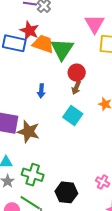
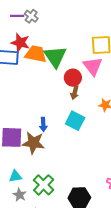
pink triangle: (95, 24) -> (93, 66), moved
blue arrow: (41, 91) -> (43, 125), moved
green cross: (33, 175) -> (44, 185), turned 35

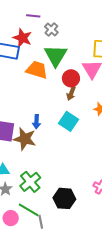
purple line: (17, 16) -> (33, 16), moved
gray cross: (31, 16) -> (51, 30), moved
orange trapezoid: (36, 54) -> (37, 70), moved

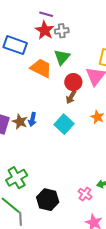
gray cross: (51, 30) -> (62, 31), turned 32
red star: (22, 38) -> (45, 30), moved
green triangle: (56, 56) -> (62, 57), size x0.7
brown star: (25, 139) -> (20, 122), moved, size x0.7

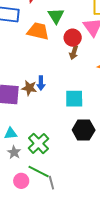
cyan square: (64, 124) -> (74, 99), moved, turned -30
black hexagon: (48, 200) -> (84, 130), moved

